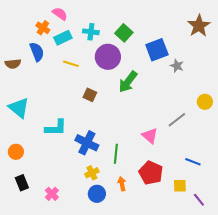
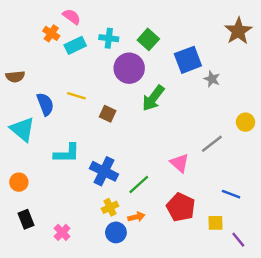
blue semicircle: (37, 52) -> (45, 104), moved
yellow line: (71, 64) -> (76, 96), moved
green line: (116, 154) -> (139, 184), turned 42
orange arrow: (122, 184) -> (136, 217), moved, turned 88

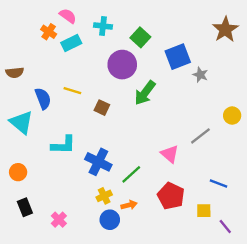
cyan cross: (109, 38) -> (103, 26), moved

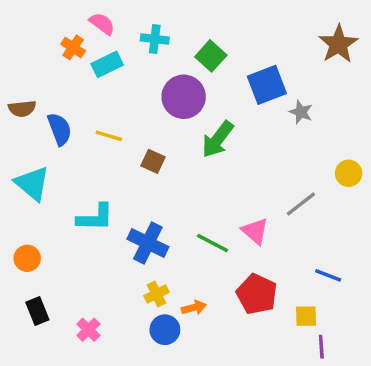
blue semicircle: (43, 99) -> (59, 129), moved
green line: (131, 174) -> (213, 243), moved, turned 70
purple line: (225, 227) -> (321, 347), moved, turned 35

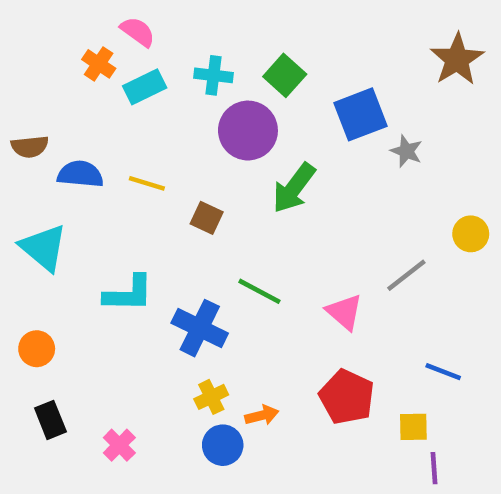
cyan cross: (155, 39) -> (214, 75), moved
blue semicircle: (59, 129) -> (80, 174), turned -64
green line: (213, 243) -> (259, 291), moved

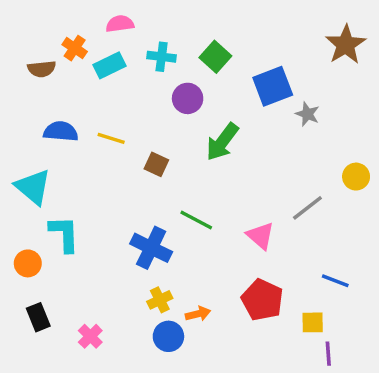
pink semicircle: (138, 32) -> (120, 24), moved, turned -44
purple circle: (248, 131) -> (188, 98), size x0.7
brown semicircle: (30, 147) -> (42, 69), moved
cyan L-shape: (129, 294) -> (64, 234), moved, turned -93

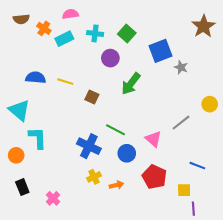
brown semicircle: (42, 69) -> (21, 19), moved
blue circle: (168, 336) -> (127, 153), moved

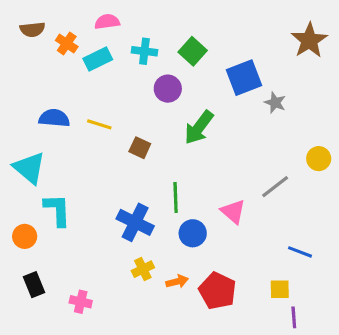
green line: (115, 130) -> (176, 197), turned 60
red pentagon: (154, 177) -> (218, 291), moved
pink cross: (53, 198) -> (81, 302), turned -32

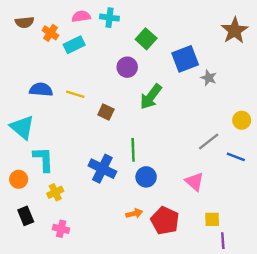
cyan cross: (144, 51) -> (109, 18), moved
pink triangle: (233, 211) -> (194, 182), moved
blue line: (300, 252) -> (236, 157), moved
yellow cross: (143, 269) -> (55, 192), moved

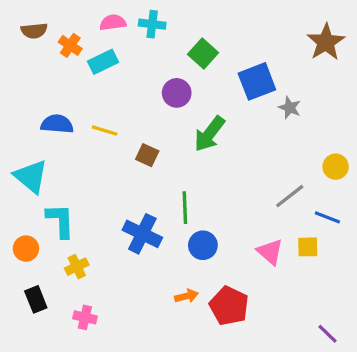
yellow square: (212, 219) -> (308, 247), moved
purple line: (223, 241) -> (327, 334), moved, turned -42

